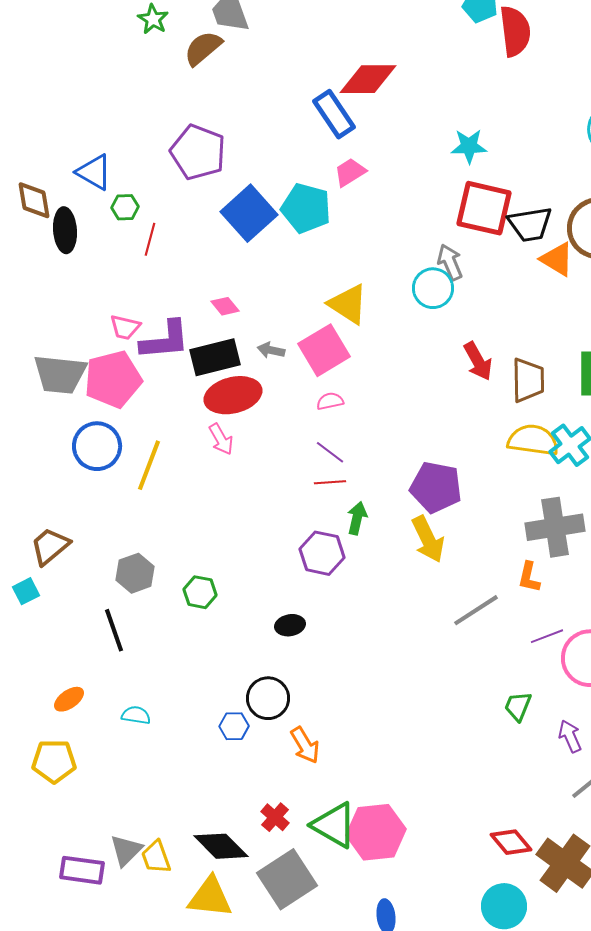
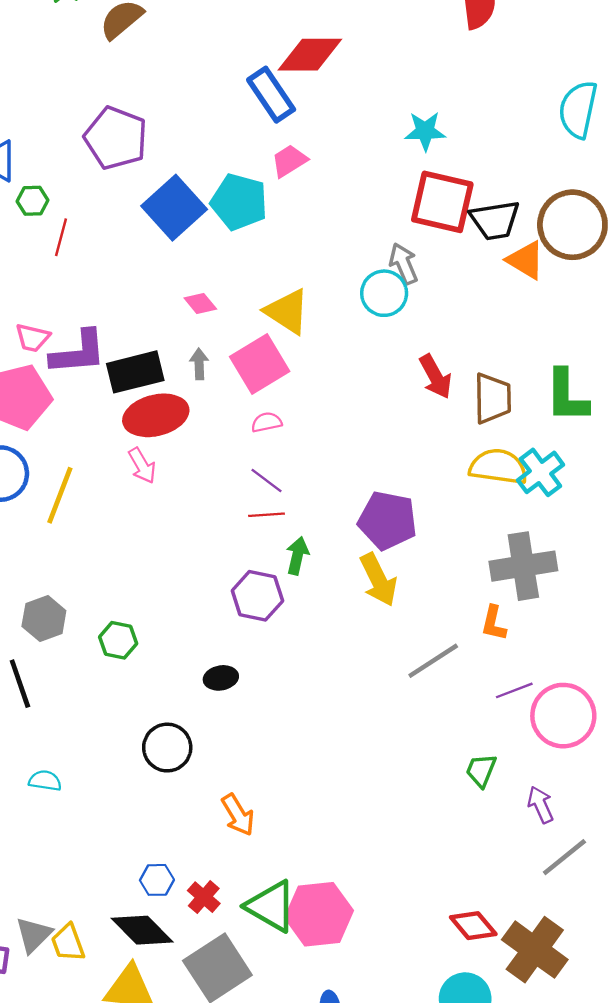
pink diamond: (225, 306) -> (200, 303), moved
gray arrow: (271, 350) -> (199, 364), turned 76
black circle: (268, 698) -> (167, 748), moved
blue hexagon: (234, 726) -> (157, 880), moved

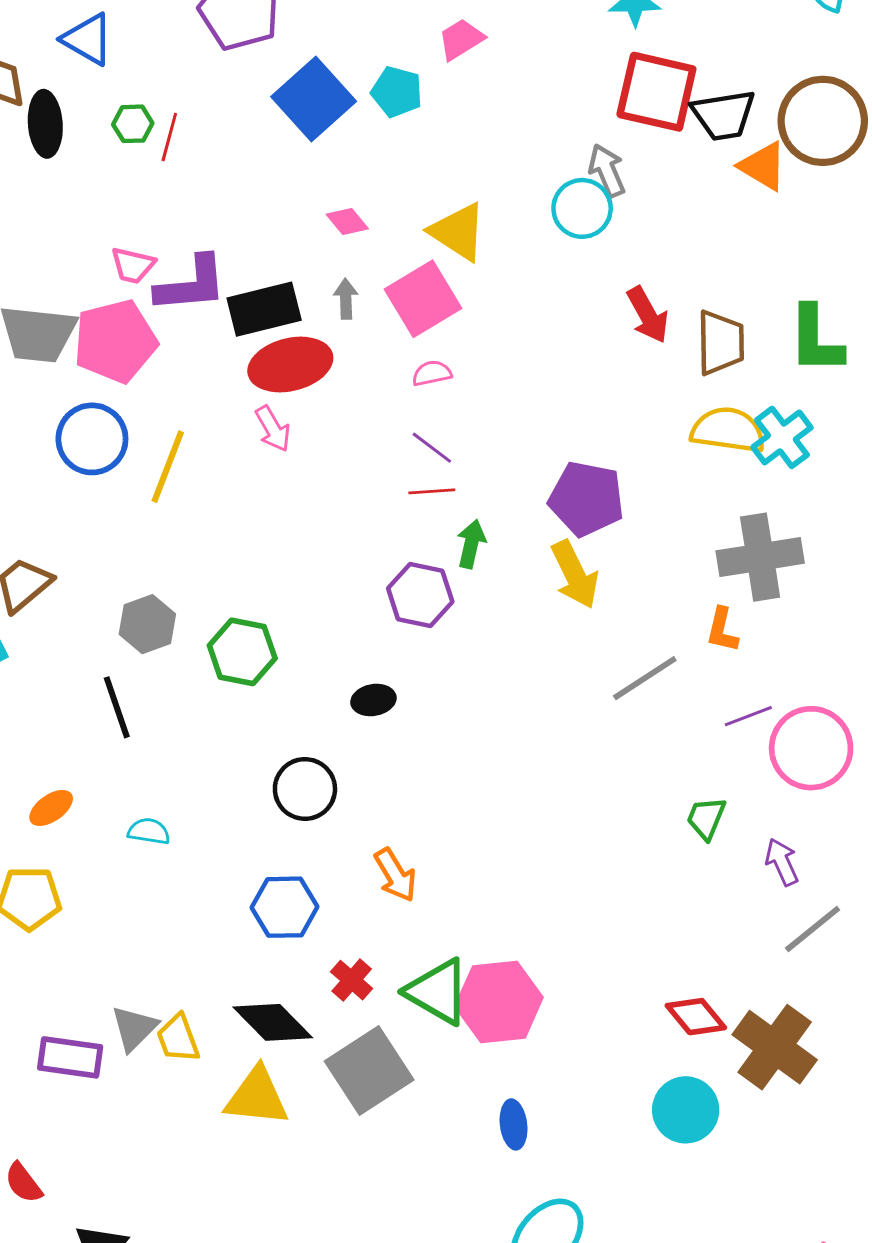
green hexagon: (33, 201) -> (133, 124), moved
cyan pentagon: (239, 202) -> (397, 92), size x0.7
green hexagon: (118, 640) -> (242, 652), size x1.4
blue hexagon: (157, 880) -> (284, 907), moved, size x1.5

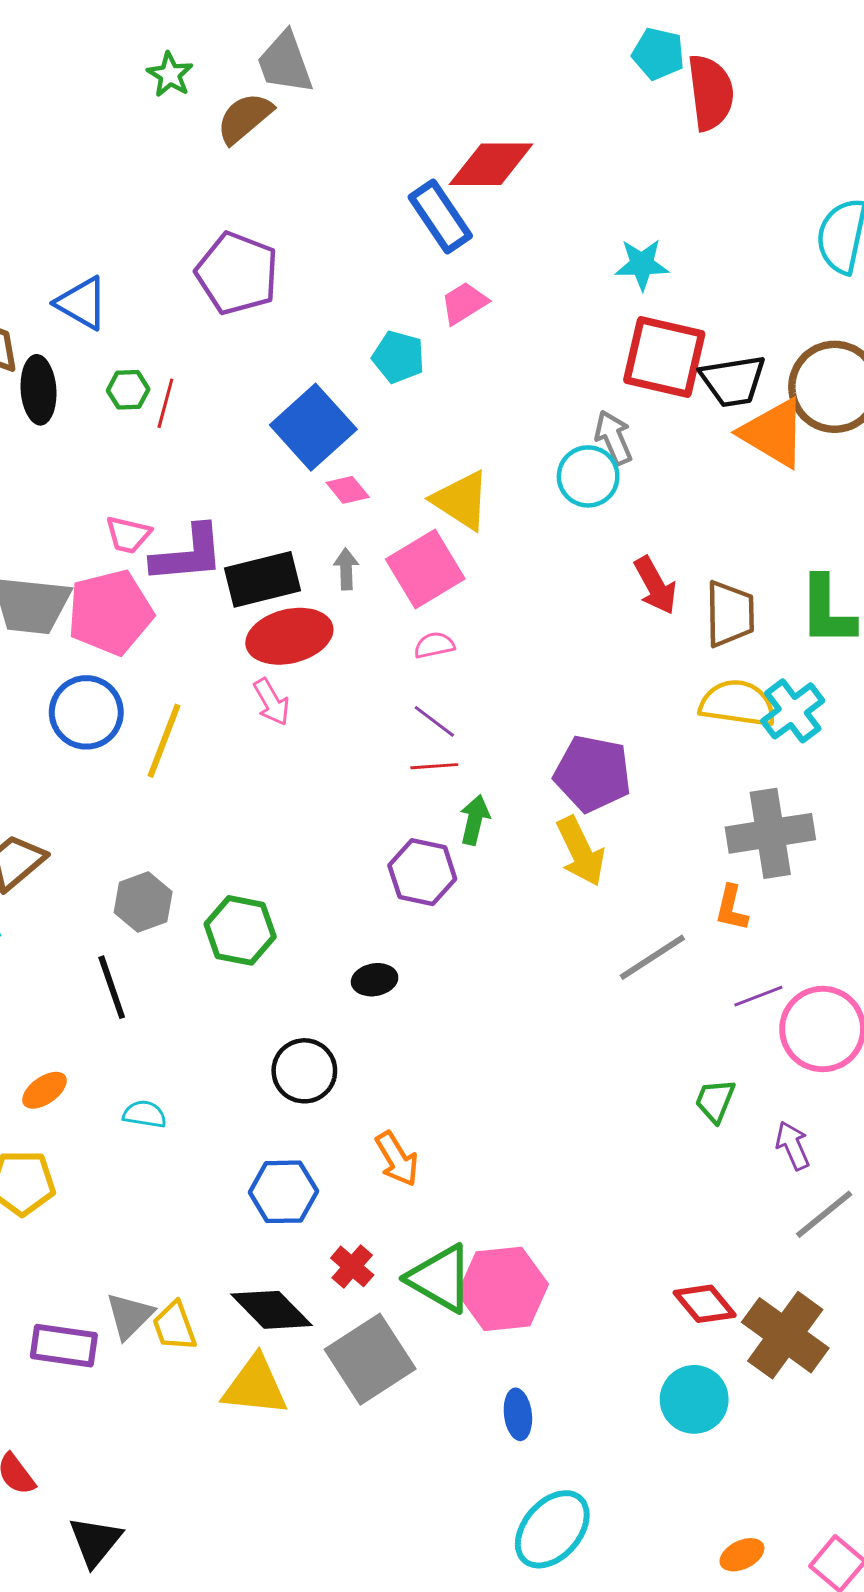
blue square: (314, 99) -> (313, 427), moved
orange triangle: (763, 166) -> (773, 433), size x1.4

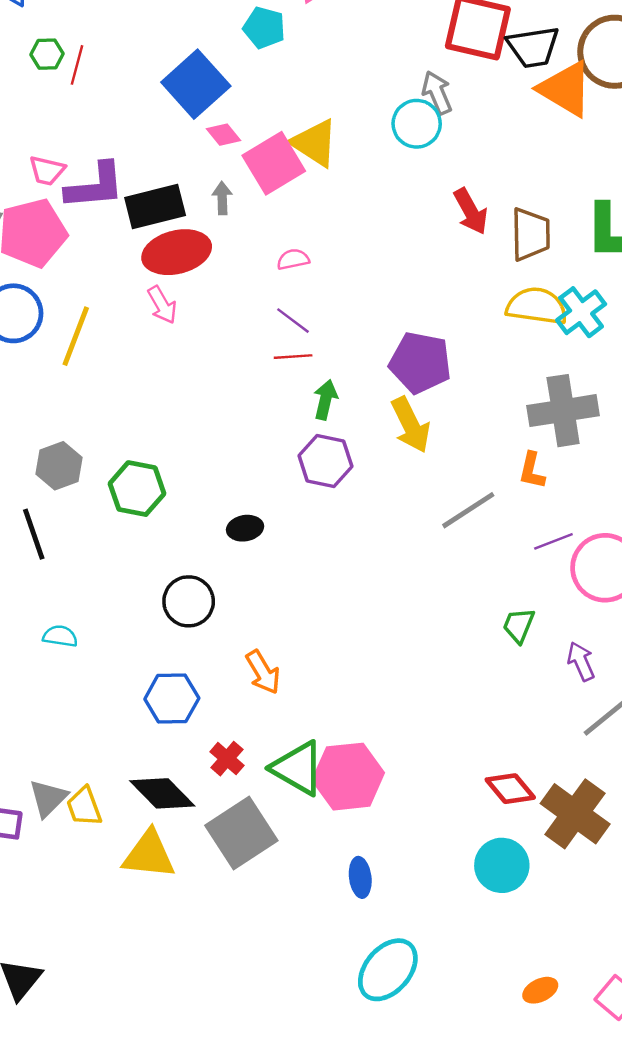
pink square: (425, 569) -> (274, 163), moved
purple hexagon: (422, 872) -> (325, 461), moved

